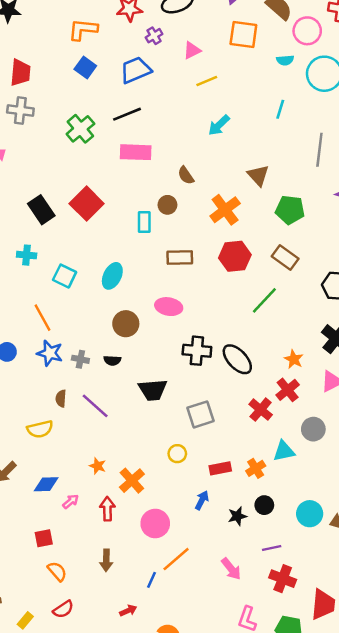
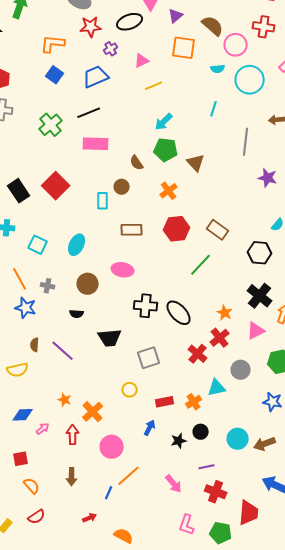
orange cross: (225, 210) -> (169, 191), size x0.7
green pentagon: (290, 210) -> (166, 150), moved
gray cross: (80, 359) -> (48, 286), moved

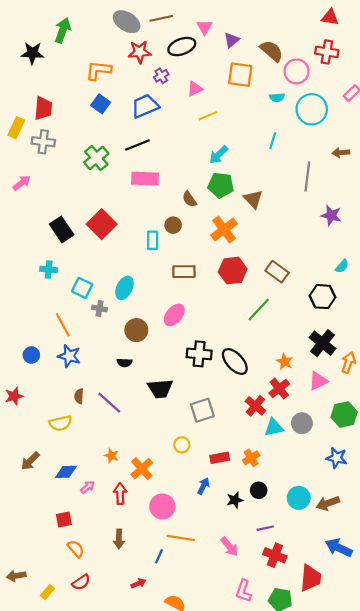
orange cross: (169, 191) -> (224, 229), size x1.4
pink ellipse: (123, 270) -> (174, 315), turned -60
gray cross: (48, 286) -> (100, 308), moved
cyan triangle: (217, 388) -> (274, 428), moved
orange line: (129, 476) -> (181, 538), turned 50

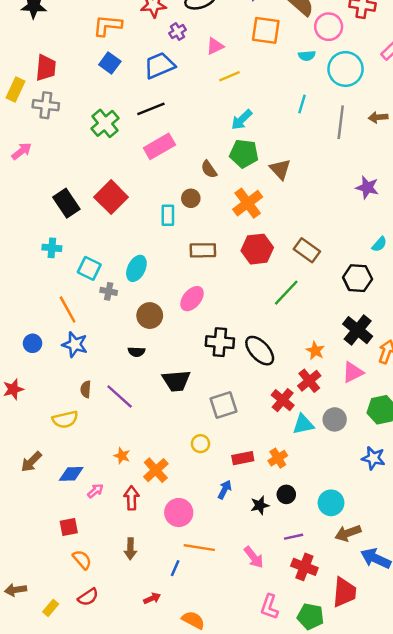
gray line: (307, 176) -> (341, 122), moved
pink rectangle: (145, 179) -> (159, 146), turned -32
brown arrow: (328, 503) -> (348, 533), moved

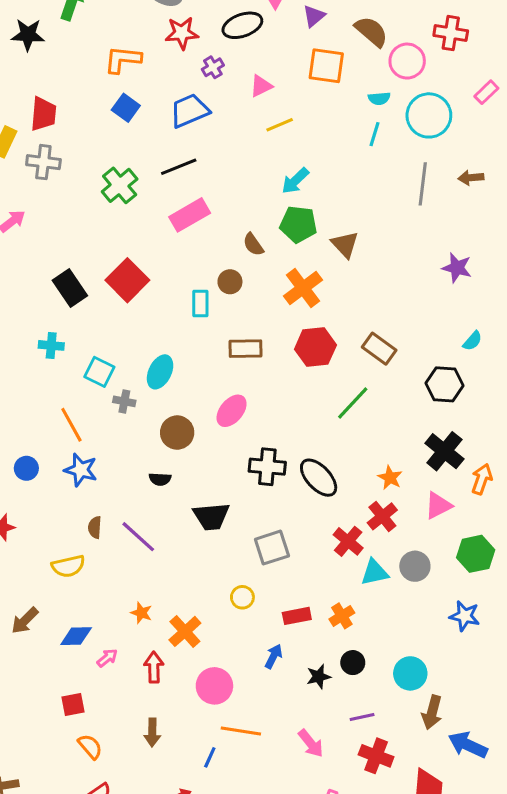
cyan line: (302, 104) -> (375, 134), moved
brown arrow: (348, 533) -> (432, 712), turned -55

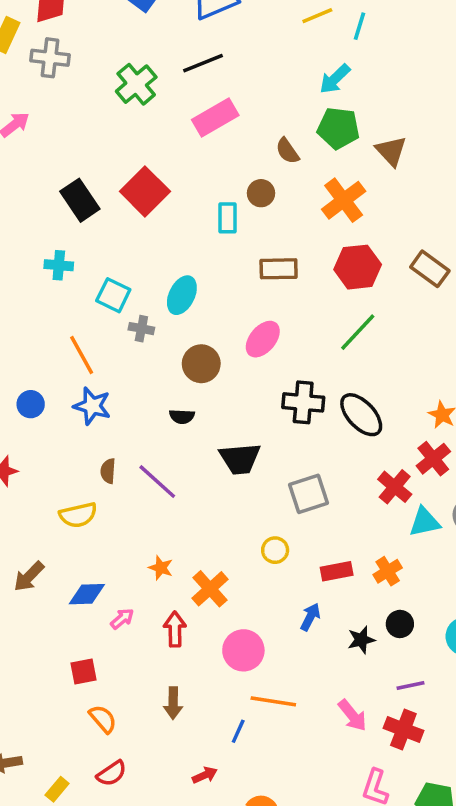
cyan line: (375, 134) -> (359, 26), moved
green line: (353, 403) -> (358, 332), moved
red cross: (376, 756) -> (403, 729), moved

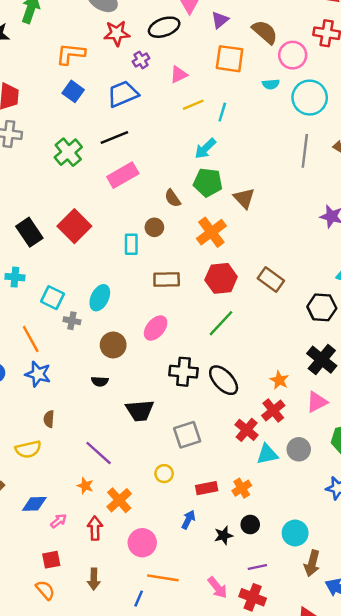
purple line: (157, 482) -> (99, 453), moved
red square: (83, 671) -> (51, 560), moved

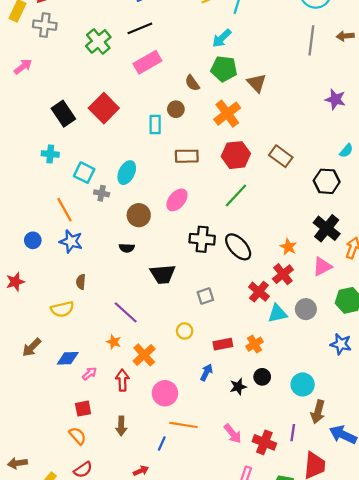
gray square: (187, 435) -> (205, 296), size x0.7
purple line: (257, 567) -> (293, 433), moved, turned -70

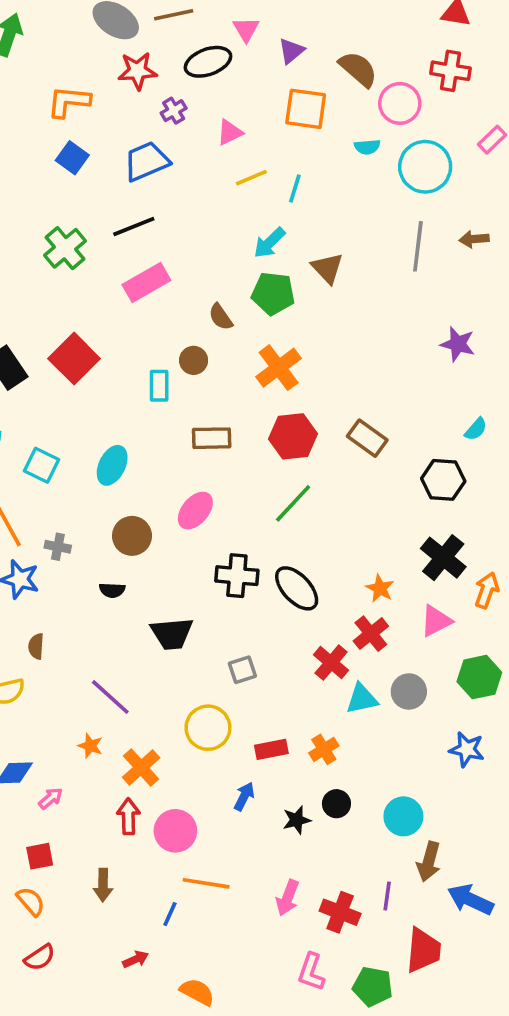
brown triangle: (257, 83) -> (327, 268), moved
gray cross: (102, 193) -> (58, 547), moved
yellow circle: (185, 331) -> (208, 728), size x1.6
red arrow: (122, 380) -> (128, 816), moved
pink arrow: (233, 434) -> (288, 898), turned 60

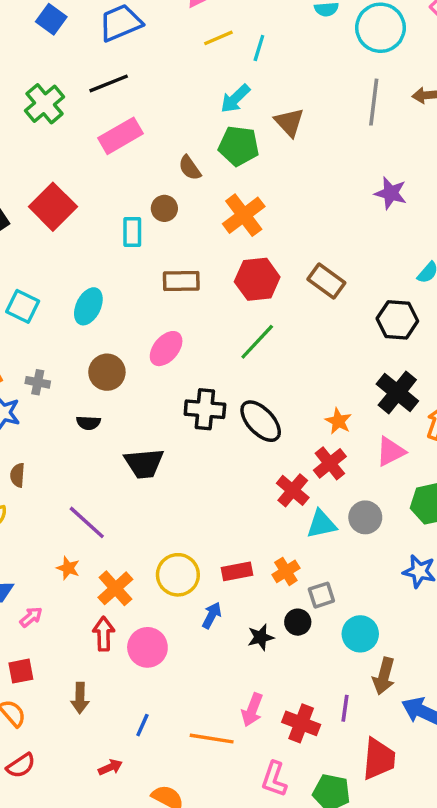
purple star: (458, 344) -> (391, 193), moved
gray square: (242, 670) -> (321, 595), moved
yellow circle: (208, 728) -> (178, 575), moved
orange line: (206, 883) -> (212, 739), moved

